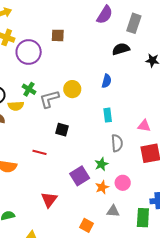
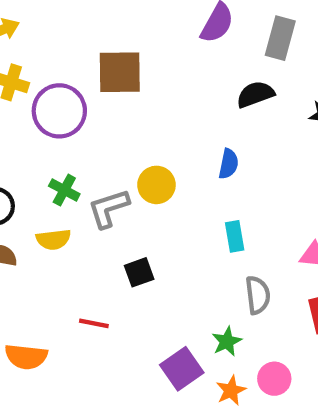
brown square: (58, 35) -> (120, 72), size x1.6
yellow semicircle: (16, 106) -> (53, 239), moved
black square: (62, 130) -> (139, 272), turned -32

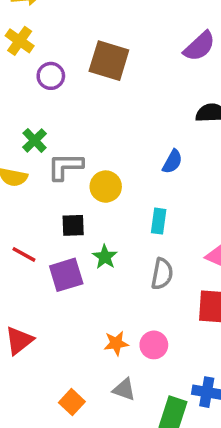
purple circle: (59, 111) -> (51, 76), size x0.6
yellow circle: (156, 185) -> (106, 187), moved
green star: (227, 341) -> (105, 257), moved, turned -30
purple square: (182, 369) -> (66, 275), moved

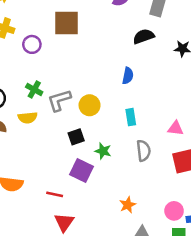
red line: (24, 254) -> (55, 194), moved
purple square: (66, 275) -> (82, 170), turned -30
pink circle: (154, 345) -> (174, 211), moved

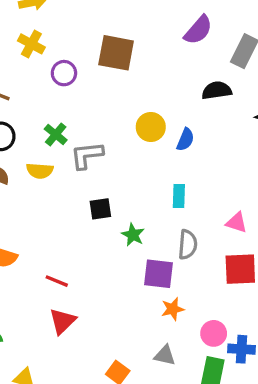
yellow circle: (90, 105) -> (151, 127), moved
purple square: (82, 170) -> (159, 274), moved, turned -30
orange star: (128, 205) -> (173, 309), moved

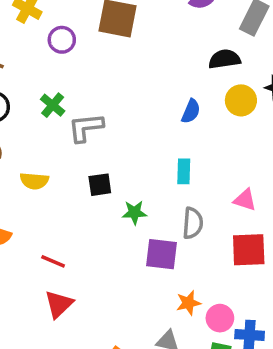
yellow circle: (151, 127) -> (241, 100), moved
yellow semicircle: (40, 171) -> (34, 181), moved
green star: (133, 235) -> (134, 212), turned -30
orange star: (173, 309) -> (188, 303), moved

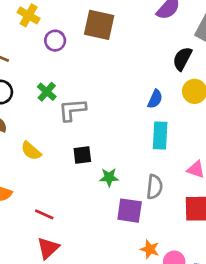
black semicircle: (224, 59) -> (182, 59), turned -55
cyan rectangle: (184, 171) -> (160, 136), moved, size x1.4
yellow semicircle: (34, 181) -> (31, 151), turned 35
orange star: (188, 303) -> (150, 249), turned 30

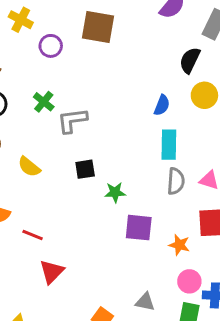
gray semicircle: (155, 187) -> (176, 181), moved
red line: (44, 214) -> (33, 235), moved
orange star: (150, 249) -> (179, 245), moved

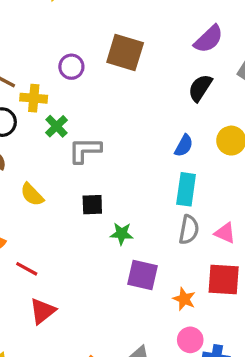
yellow cross: (21, 20) -> (34, 98), moved, turned -30
black semicircle: (190, 60) -> (200, 88), moved

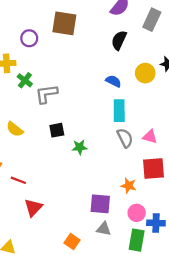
blue semicircle: (184, 146) -> (113, 81), turned -84
gray semicircle: (189, 230) -> (125, 138), turned -30
purple square: (143, 275) -> (100, 204), moved

